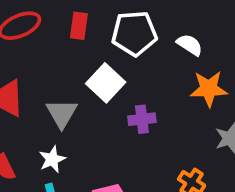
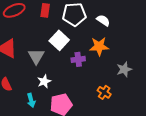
orange star: (209, 89) -> (99, 46), moved
white star: (52, 159) -> (44, 81), moved

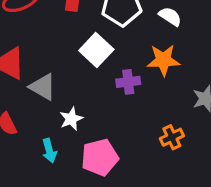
gray triangle: (36, 56) -> (43, 87), moved, turned -30
orange cross: (104, 92) -> (172, 137), turned 32

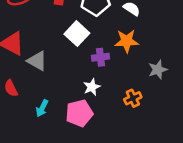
white star: (71, 119) -> (92, 87), moved
cyan arrow: (49, 151) -> (42, 108), turned 42

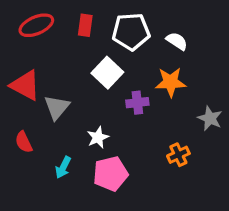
gray triangle: (37, 61) -> (57, 107), turned 40
gray star: (158, 70) -> (210, 118), turned -30
white star: (92, 87) -> (98, 137), moved

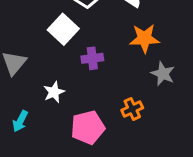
orange star: (171, 82) -> (144, 38), moved
pink pentagon: (111, 174) -> (88, 127), moved

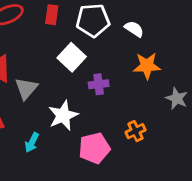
gray star: (163, 74) -> (177, 98), moved
white star: (54, 92) -> (63, 115), size x1.5

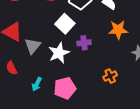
white star: (63, 115) -> (59, 53), moved
pink pentagon: (94, 148) -> (65, 88), moved

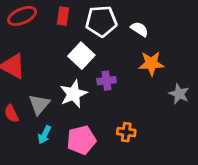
gray triangle: (33, 46) -> (39, 104), moved
orange cross: (110, 76) -> (126, 132), moved, turned 32

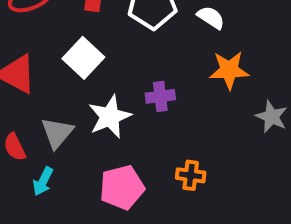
white square: (81, 56) -> (83, 58), moved
cyan arrow: (44, 135) -> (43, 181), moved

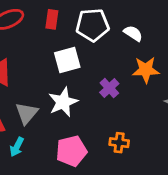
white square: (83, 58) -> (67, 60), moved, turned 32
purple cross: (160, 96) -> (109, 88), moved, turned -36

